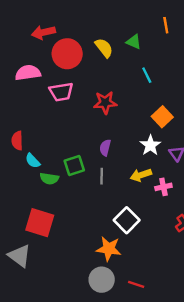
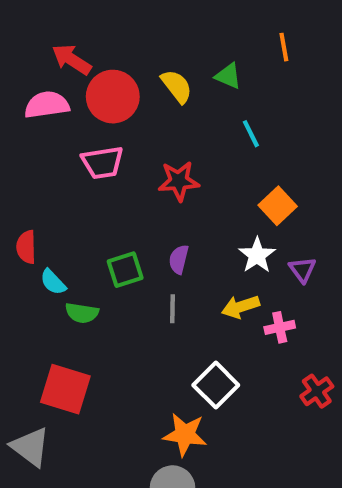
red arrow: (43, 32) -> (72, 59), turned 45
pink semicircle: (28, 73) -> (47, 105), moved
green square: (74, 165) -> (125, 270), moved

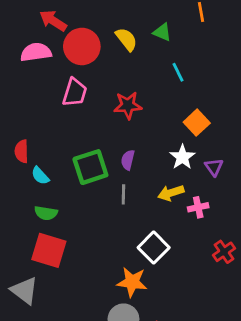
pink trapezoid: (102, 162) -> (75, 92), turned -64
green square: (125, 270) -> (90, 167), size x1.4
green semicircle: (82, 313) -> (46, 213), moved

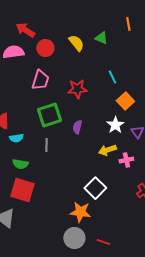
red circle: (82, 46) -> (45, 48), size x0.7
cyan line: (178, 72) -> (112, 77), moved
green square: (90, 167) -> (49, 115), moved
cyan semicircle: (40, 176) -> (16, 138), turned -56
gray line: (123, 194) -> (46, 145), moved

